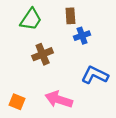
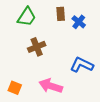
blue cross: (82, 36) -> (79, 22), moved, turned -32

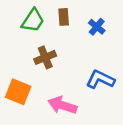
brown rectangle: (61, 14) -> (64, 17), moved
orange square: (15, 88) -> (18, 92), moved, size x1.5

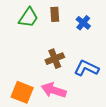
brown cross: (45, 57) -> (55, 59), moved
orange square: (18, 92) -> (22, 92), moved

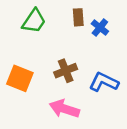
brown rectangle: (55, 14) -> (78, 17), moved
orange square: (22, 92) -> (20, 78), moved

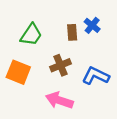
brown rectangle: (78, 17) -> (72, 32), moved
green trapezoid: (34, 21) -> (31, 35), moved

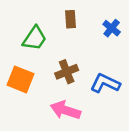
blue cross: (92, 25) -> (112, 28), moved
brown rectangle: (72, 32) -> (71, 19), moved

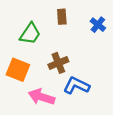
blue L-shape: (105, 83) -> (76, 86), moved
pink arrow: (65, 110) -> (41, 97), moved

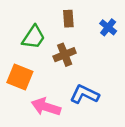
brown cross: (58, 63) -> (65, 55), moved

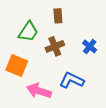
blue cross: (108, 27) -> (90, 46), moved

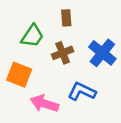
blue cross: (90, 46) -> (102, 53), size x1.6

